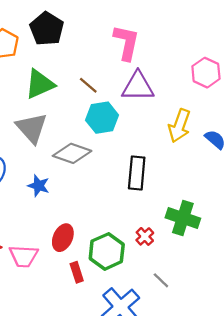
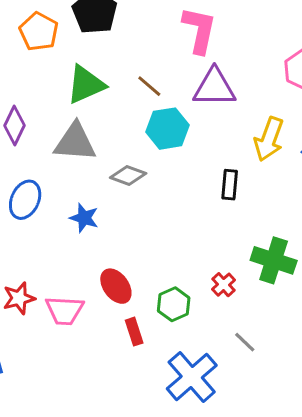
gray triangle: (32, 128) -> (75, 142), turned -44
gray diamond: (72, 153) -> (128, 176), size x0.7
black rectangle: (137, 173) -> (230, 185), moved, size x0.7
red ellipse: (63, 238) -> (116, 286), turned -60
green hexagon: (107, 251) -> (174, 304), size x0.7

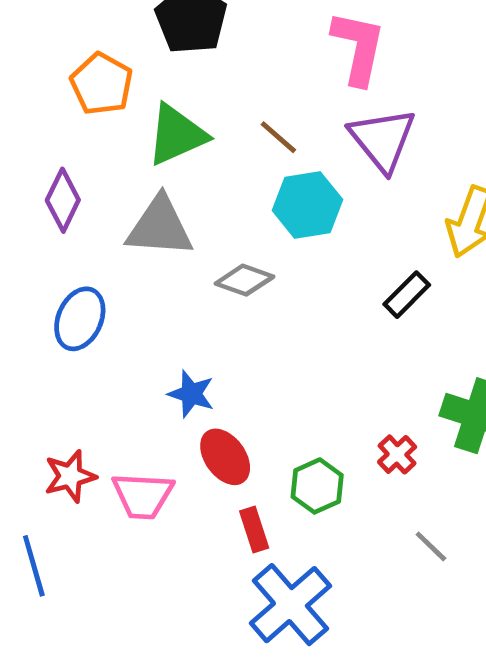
orange pentagon: (39, 32) -> (102, 84), moved
purple triangle: (214, 88) -> (383, 140), turned 51
black rectangle: (230, 185) -> (407, 295), turned 40
blue star: (84, 218) -> (191, 394), moved
blue cross: (192, 377) -> (290, 605), moved

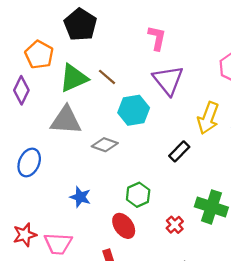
pink L-shape: (358, 48) -> (157, 38), size x0.7
brown line: (278, 137) -> (107, 77), moved
purple diamond: (63, 200) -> (21, 90), moved
red ellipse: (225, 457) -> (124, 226), moved
green hexagon: (317, 486) -> (138, 195), moved

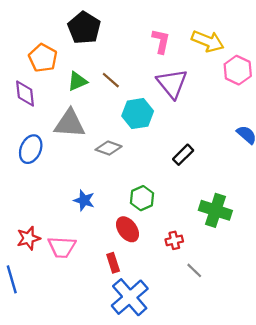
green triangle: (74, 78) -> (77, 81), size x0.7
purple diamond: (21, 90) -> (25, 93), turned -32
yellow arrow: (208, 118) -> (208, 41), moved, turned -88
blue ellipse: (29, 163) -> (31, 149), moved
red cross: (175, 225) -> (174, 240), moved, turned 30

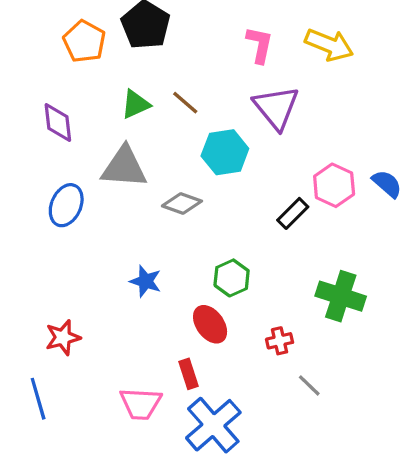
orange pentagon: (43, 58) -> (84, 41), moved
pink hexagon: (238, 70) -> (334, 185), moved
pink trapezoid: (62, 247) -> (141, 404), moved

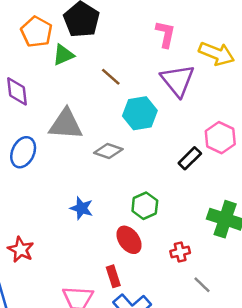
yellow arrow: (329, 45) -> (217, 54), moved
green triangle: (136, 104) -> (63, 55), moved
red star: (63, 337) -> (21, 250), turned -30

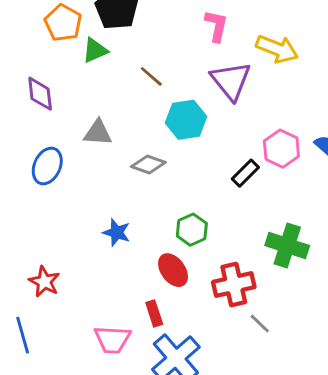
gray triangle: (66, 124) -> (98, 133), size x0.7
red cross: (180, 252) -> (234, 285), size x1.8

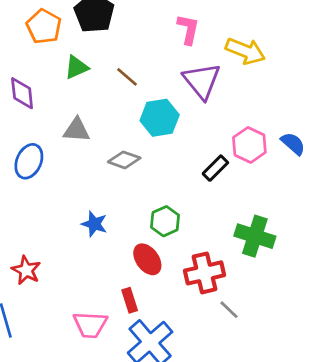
green triangle: (95, 50) -> (77, 67), moved

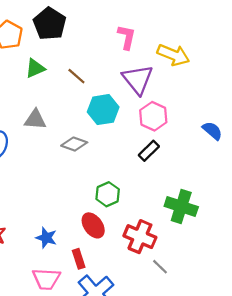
pink hexagon: (249, 145) -> (153, 116), moved
blue star: (94, 224) -> (46, 238), moved
red cross: (205, 273) -> (140, 237), turned 36

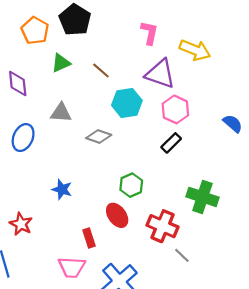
purple triangle: (138, 79) -> (160, 74), turned -32
blue star: (46, 238) -> (62, 189), moved
red rectangle: (79, 259) -> (89, 238), moved

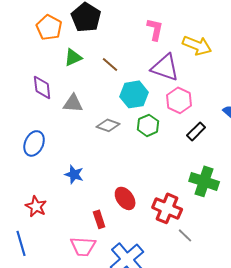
purple diamond: (18, 84) -> (42, 87), moved
blue ellipse: (23, 138) -> (34, 143), moved
black rectangle: (171, 143) -> (196, 131), moved
green hexagon: (131, 185) -> (148, 125), moved

